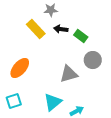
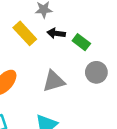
gray triangle: (69, 74) -> (54, 81), moved

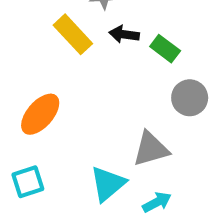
gray triangle: (54, 81) -> (151, 149), moved

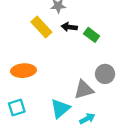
gray circle: (190, 98) -> (105, 74), moved
orange ellipse: (40, 114) -> (23, 71), turned 45

